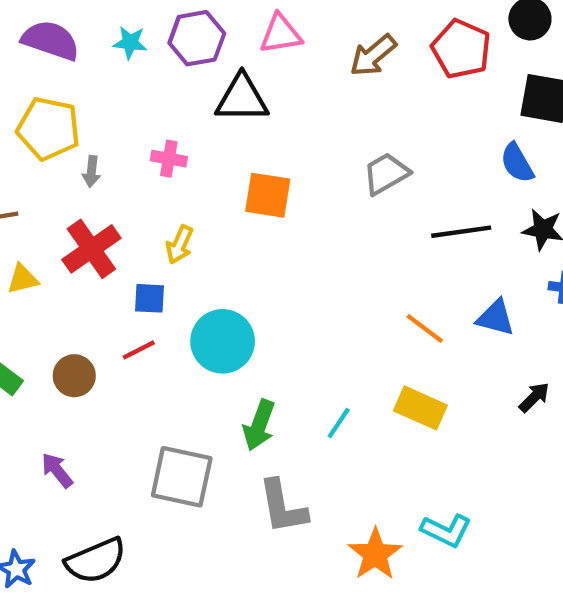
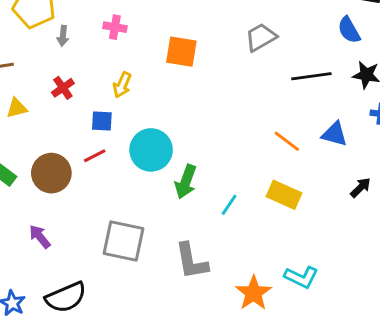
red cross: (91, 249) -> (63, 88), size x0.6
brown circle: (74, 376) -> (51, 173), size x1.4
green arrow: (259, 425) -> (186, 182), moved

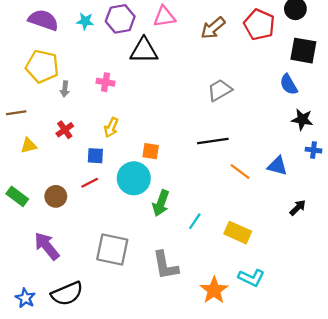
orange square: (181, 52) -> (151, 151), moved, size x0.7
black line: (311, 76) -> (213, 141), moved
brown circle: (51, 173) -> (56, 196), size x0.7
yellow rectangle: (284, 195) -> (238, 233), moved
purple arrow: (40, 237) -> (47, 246), size x1.5

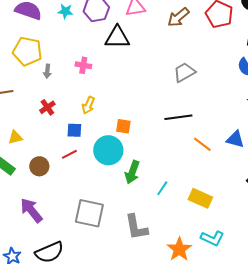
yellow triangle: (29, 146) -> (15, 137), moved

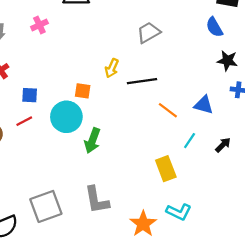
pink cross: (83, 65) -> (39, 25), turned -35
yellow arrow: (88, 105) -> (112, 68), moved
cyan line: (162, 188) -> (190, 141), moved
yellow rectangle: (200, 198) -> (166, 169), turned 45
gray square: (89, 213) -> (46, 206), moved, turned -32

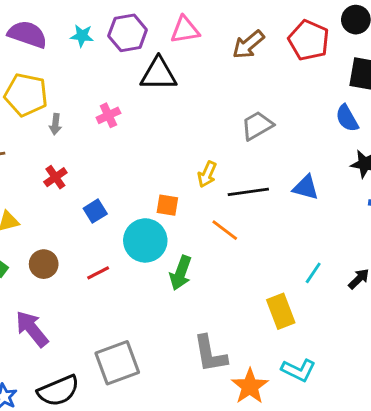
blue square: (30, 95) -> (95, 211), turned -35
blue triangle: (204, 105) -> (306, 187), moved
orange line: (168, 110) -> (225, 230), moved
red line: (24, 121) -> (98, 273), moved
gray L-shape: (97, 200) -> (210, 354), moved

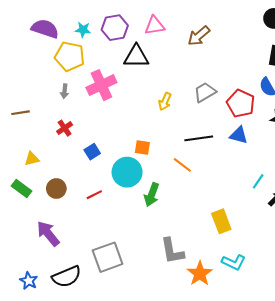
red pentagon: (309, 40) -> (241, 103), moved
yellow pentagon: (26, 95) -> (70, 56), moved
pink cross: (108, 115) -> (101, 85), size x1.8
yellow arrow: (207, 174) -> (165, 101), moved
cyan line: (313, 273) -> (258, 181), moved

